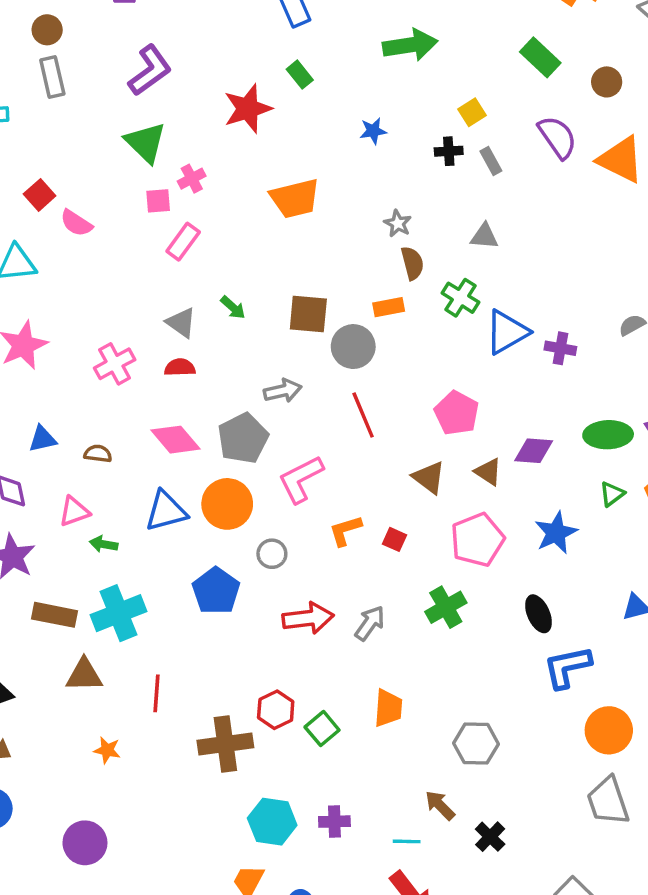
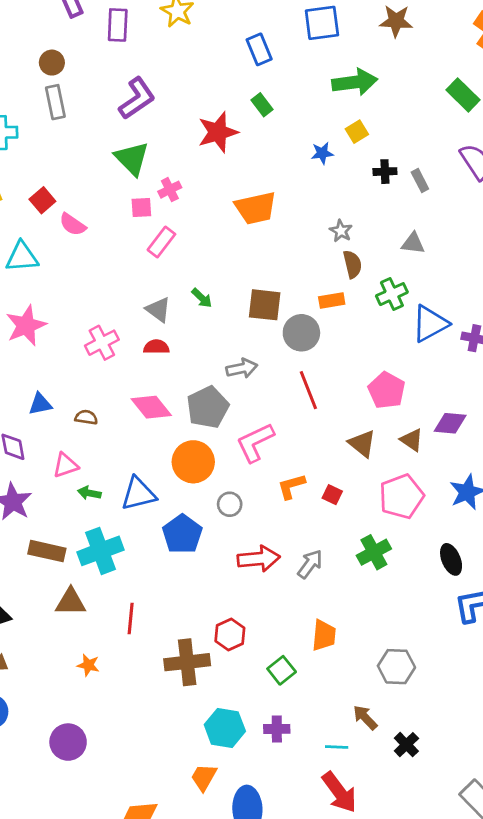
yellow square: (472, 112) -> (357, 132), moved
green cross: (460, 298) -> (392, 294), turned 32
blue triangle: (166, 511) -> (138, 494), moved
green square: (322, 729) -> (282, 670), moved

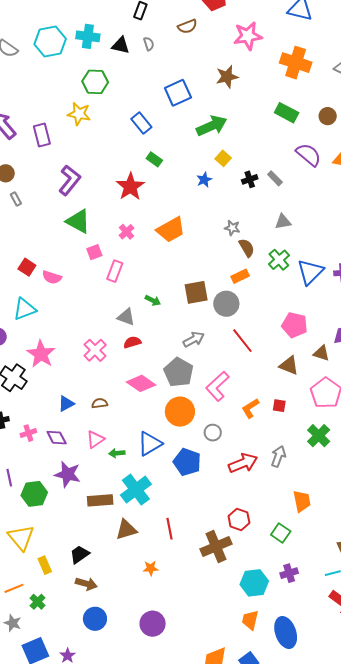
gray rectangle: (55, 102) -> (16, 199), size x0.6
pink cross: (170, 190) -> (127, 232), moved

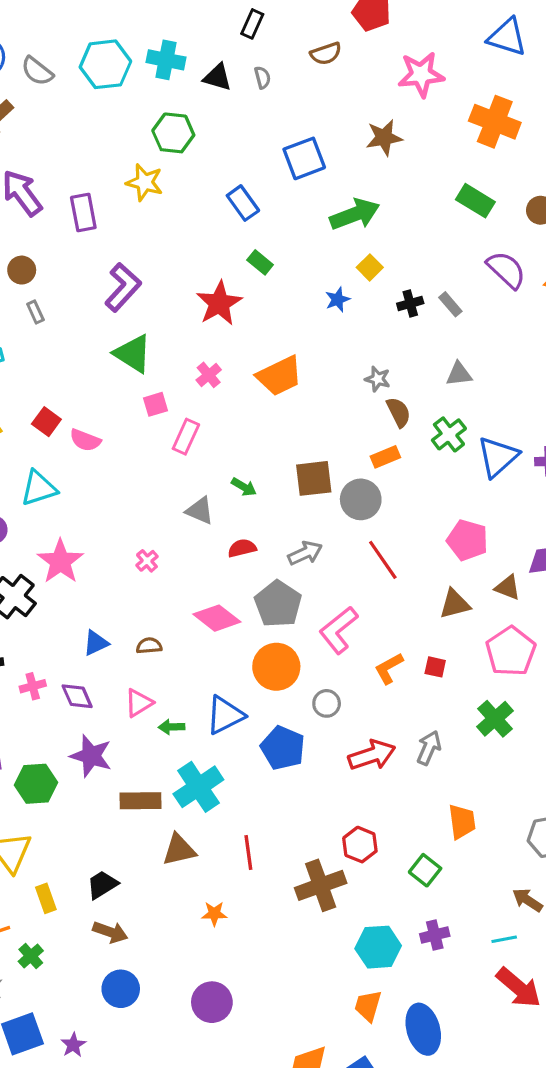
red semicircle: (132, 342) -> (242, 548), moved
pink cross: (95, 350) -> (147, 561), size x0.6
brown triangle: (289, 365) -> (455, 604), turned -40

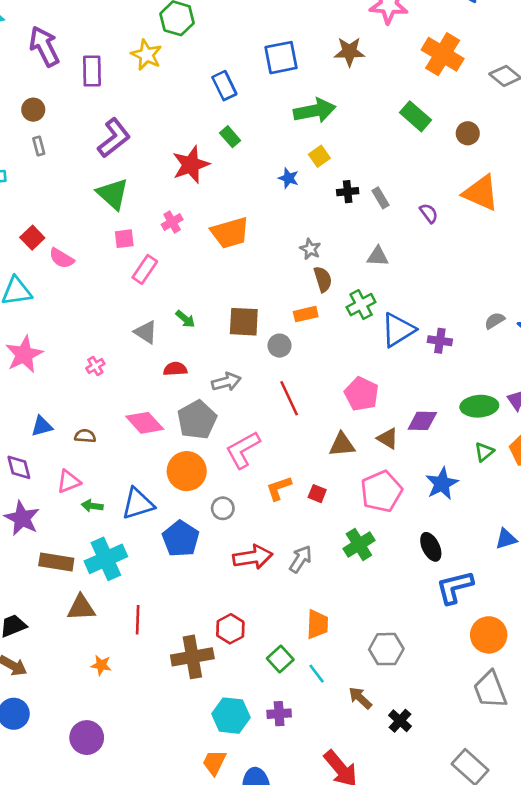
purple semicircle: (506, 270) -> (429, 213), moved, size x0.6
blue star: (338, 299) -> (289, 178), turned 30
gray circle: (361, 499) -> (279, 346), size x0.7
cyan line: (504, 939) -> (317, 674), moved, turned 54

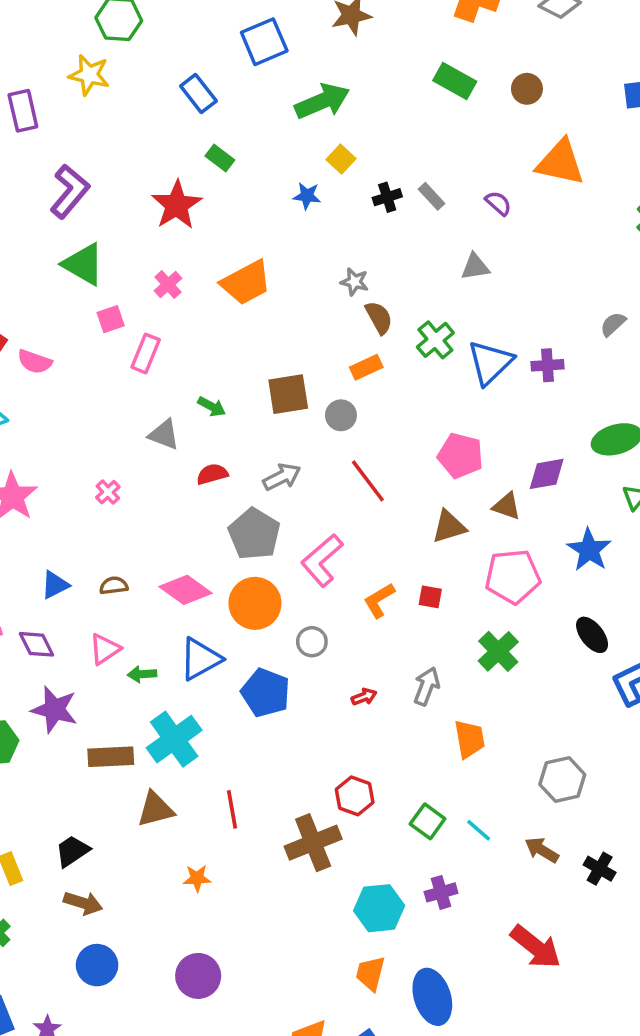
gray triangle: (378, 256) -> (475, 267), moved
pink diamond: (145, 423) -> (185, 590), moved
pink pentagon: (381, 491) -> (513, 576), turned 30
red arrow: (253, 557) -> (364, 697), size x0.5
orange trapezoid: (317, 624) -> (469, 739), moved

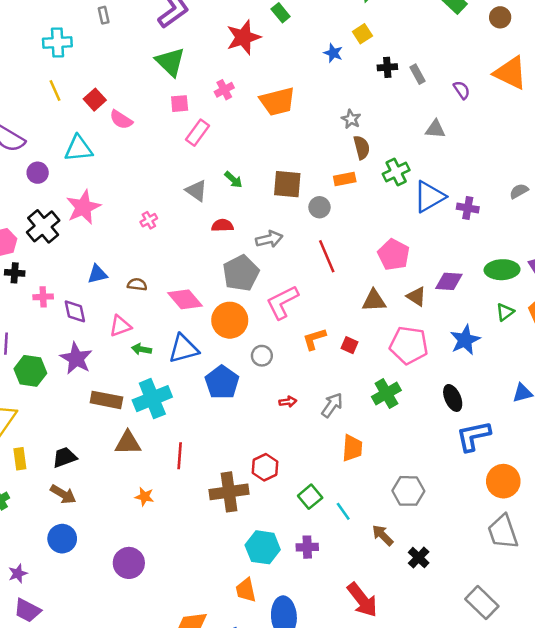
orange trapezoid: (370, 973) -> (246, 590), turned -40

